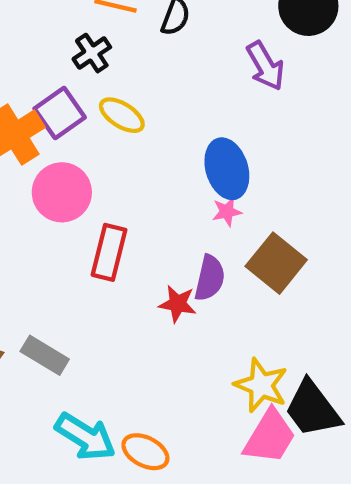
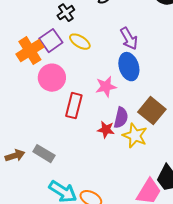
purple arrow: (265, 66) -> (129, 39), moved
pink star: (227, 212) -> (106, 87), moved, size x1.5
yellow star: (261, 385) -> (135, 136), moved

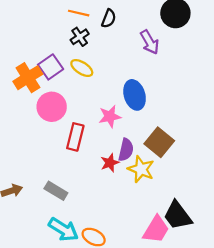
black cross: (66, 13) -> (80, 37), moved
purple arrow: (129, 39) -> (150, 42), moved
red star: (106, 130) -> (110, 163), turned -30
gray rectangle: (44, 154) -> (56, 191), moved

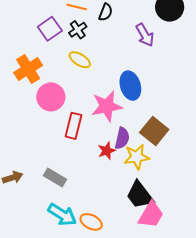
purple square: (51, 67) -> (50, 29), moved
pink star: (110, 116) -> (107, 106), size x1.4
yellow star: (141, 169) -> (137, 157), turned -30
black trapezoid: (178, 215) -> (140, 195), moved

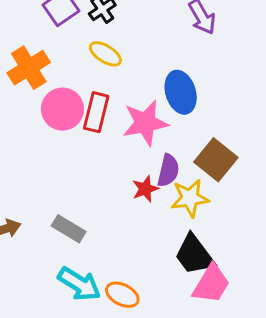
red rectangle: (74, 126) -> (96, 112), moved

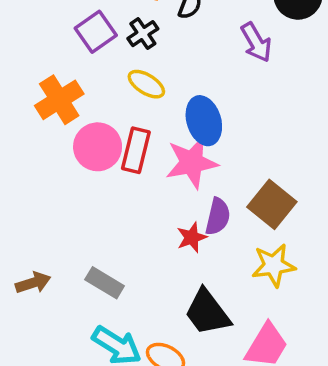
blue ellipse: (181, 92) -> (204, 121), moved
yellow star: (190, 198) -> (274, 265), moved
black trapezoid: (194, 255) -> (207, 312), moved

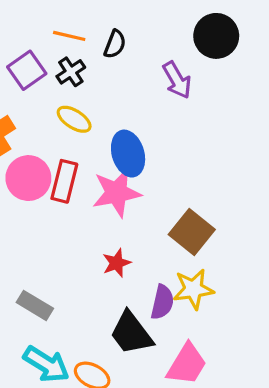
purple semicircle: (218, 217) -> (162, 302), moved

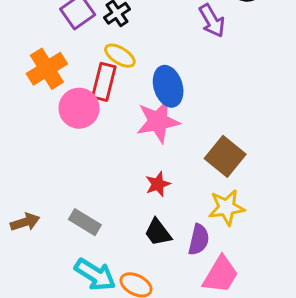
red rectangle: (64, 181) -> (104, 82), moved
purple semicircle: (162, 302) -> (199, 240), moved
black trapezoid: (131, 333) -> (158, 232), moved, size x0.7

